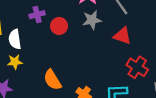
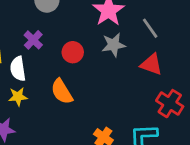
purple cross: (37, 15) -> (33, 40), moved, turned -32
orange semicircle: (52, 80) -> (62, 92), moved

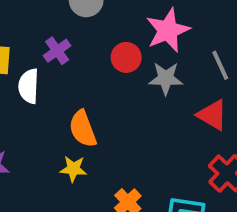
red circle: (73, 52) -> (126, 57), moved
yellow star: (18, 97) -> (73, 169), moved

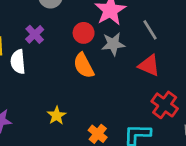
orange semicircle: (83, 129) -> (84, 66), moved
yellow star: (73, 169) -> (57, 116), turned -30

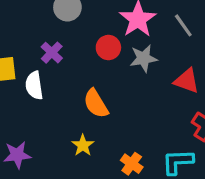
gray line: (150, 30) -> (183, 25), moved
orange semicircle: (84, 66) -> (96, 104), moved

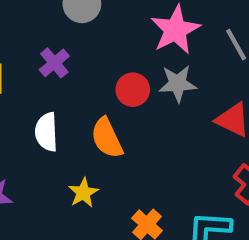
red circle: (108, 48) -> (133, 90), moved
white semicircle: (34, 85) -> (46, 132), moved

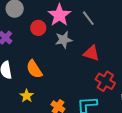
red circle: (133, 90) -> (38, 28), moved

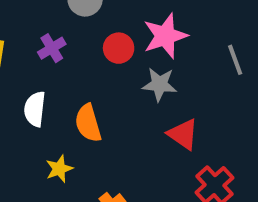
gray line: (88, 18) -> (235, 60), moved
red triangle: (91, 53) -> (183, 134), moved

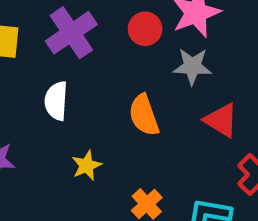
purple cross: (52, 48) -> (71, 33), size x1.6
orange semicircle: (88, 123) -> (144, 115), moved

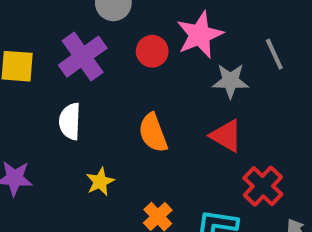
gray star: (192, 66) -> (230, 81), moved

